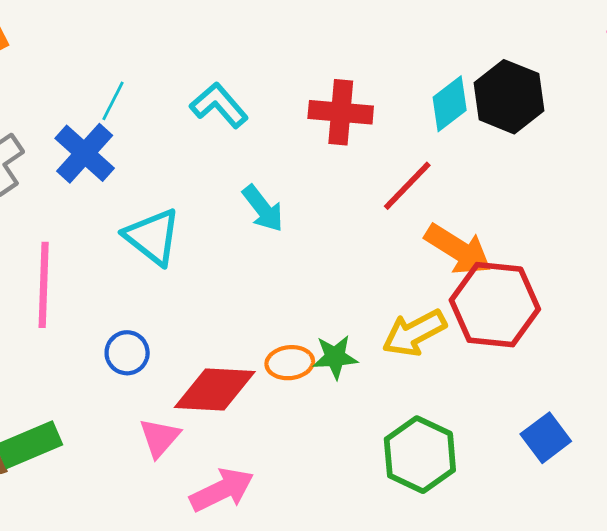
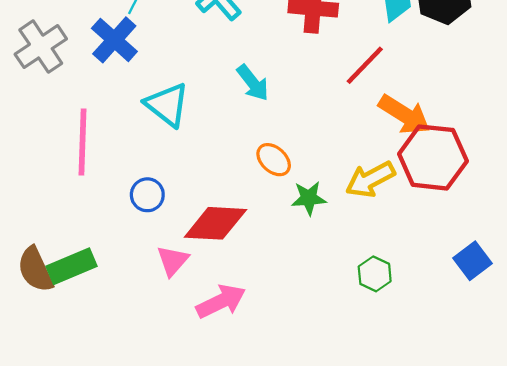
orange ellipse: (290, 363) -> (274, 160), moved, turned 48
green hexagon: (420, 455) -> (375, 274), size x0.6

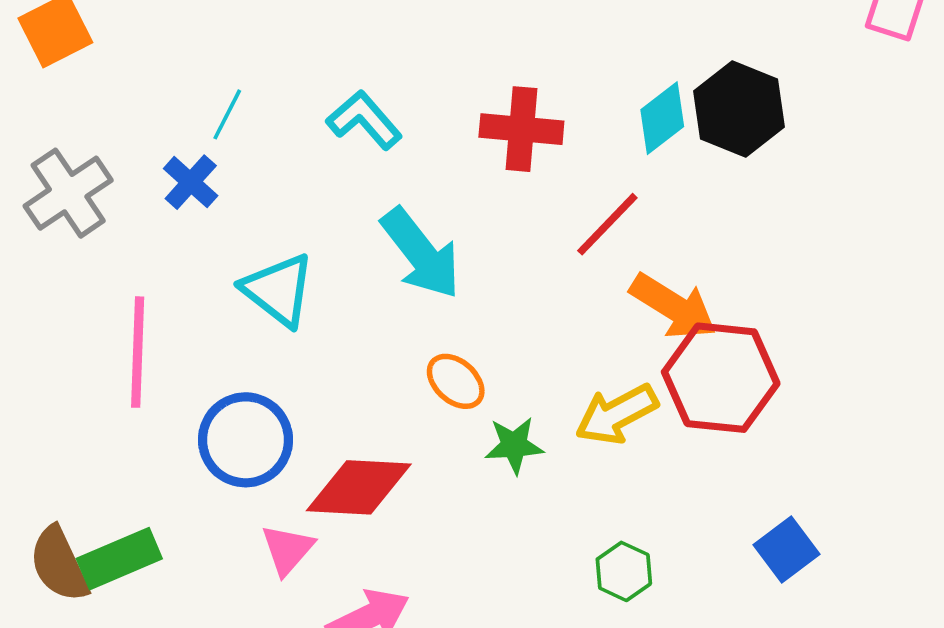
blue cross: (114, 40) -> (191, 182), size x0.7
cyan arrow: (253, 83) -> (421, 253), size x1.5
blue circle: (147, 195) -> (245, 440), size x1.6

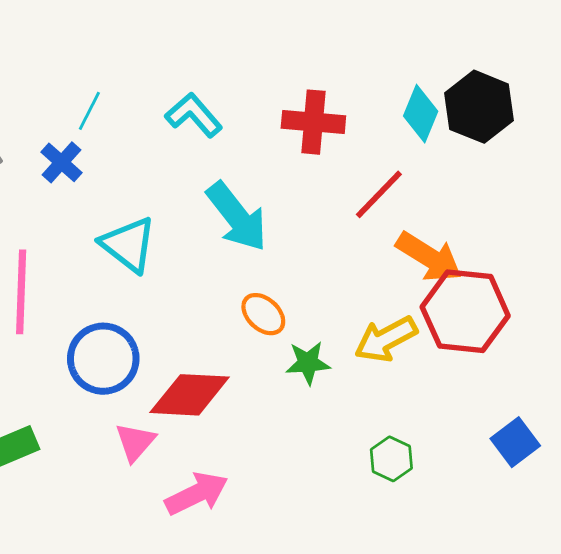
cyan diamond: (662, 118) -> (421, 114), turned -30

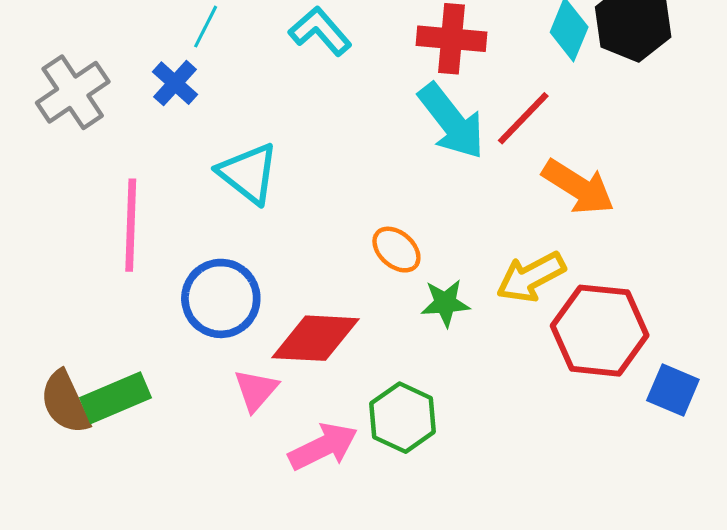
cyan arrow: (237, 217) -> (451, 121), moved
red hexagon: (465, 311) -> (600, 331), moved
blue square: (515, 442) -> (673, 390), turned -30
green hexagon: (391, 459) -> (403, 418), moved, size x1.4

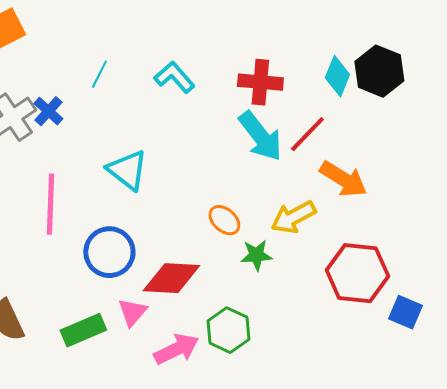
blue cross: (175, 83) -> (48, 111), moved
yellow arrow: (531, 277) -> (293, 217), moved
green rectangle: (115, 398) -> (83, 330), moved

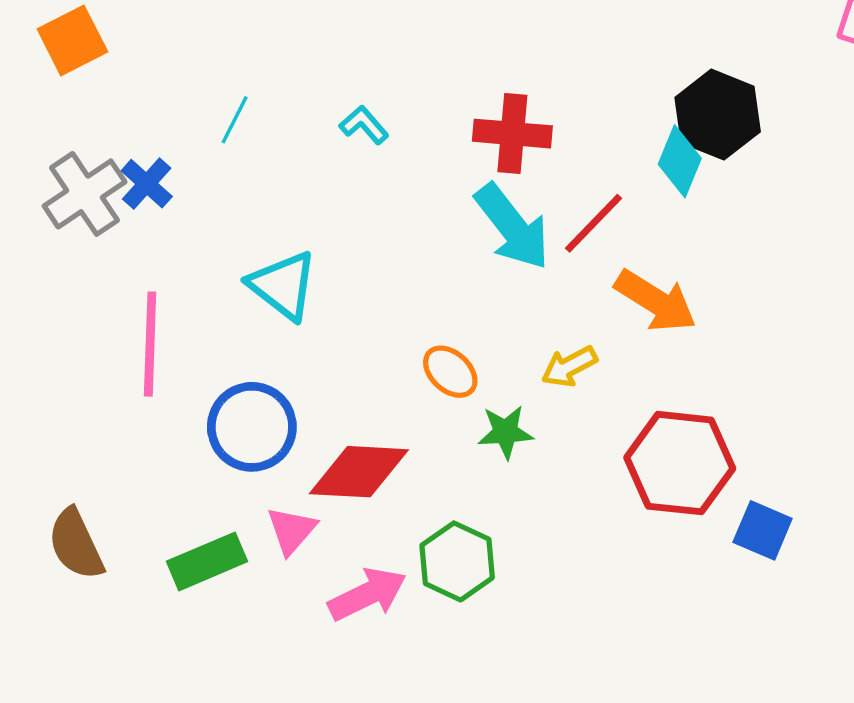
cyan diamond: (337, 76) -> (680, 161), moved
cyan L-shape: (174, 77) -> (364, 125), size x0.7
yellow arrow: (293, 217) -> (569, 366), size x0.7

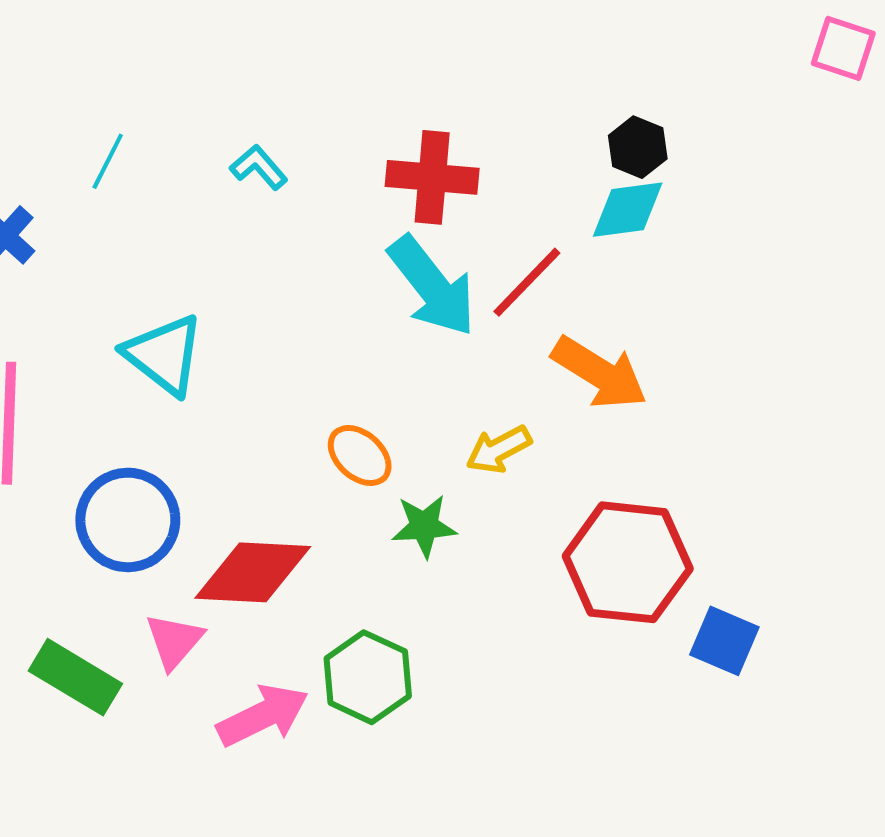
black hexagon: (718, 115) -> (638, 147), moved, size x0.6
cyan diamond: (680, 161) -> (628, 210), turned 60
green rectangle: (207, 561) -> (75, 677), turned 54

